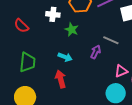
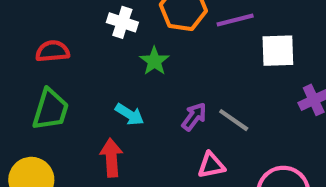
red semicircle: (21, 26) -> (53, 51), moved, turned 119
gray line: (111, 40) -> (234, 120), moved
pink triangle: (121, 71) -> (211, 165), moved

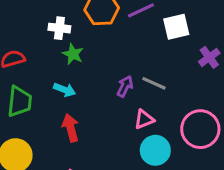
green star: (154, 61) -> (73, 54), moved
cyan arrow: (130, 114) -> (64, 90), moved

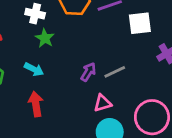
gray line: (154, 83) -> (115, 72), turned -55

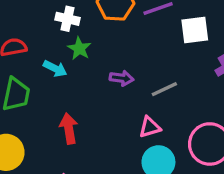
cyan arrow: (34, 69) -> (55, 68), moved
purple arrow: (88, 72) -> (122, 78), moved, turned 66

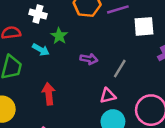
white cross: (67, 19) -> (38, 14), moved
gray line: (164, 89) -> (120, 69), turned -36

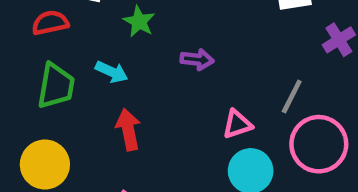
cyan arrow: (41, 50) -> (112, 72), moved
gray line: (120, 69) -> (292, 96), moved

